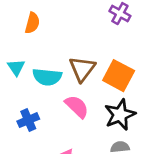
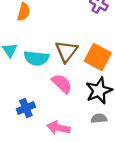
blue cross: (28, 120) -> (26, 108), moved

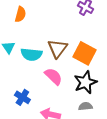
blue cross: (26, 108) -> (22, 97), turned -35

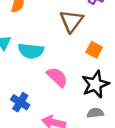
brown triangle: (57, 48) -> (71, 21), moved
orange square: (84, 53) -> (94, 50), size x0.6

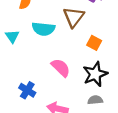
cyan semicircle: (31, 51) -> (43, 29), moved

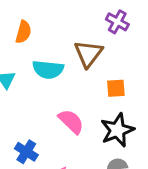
orange square: (94, 43) -> (116, 88), turned -32

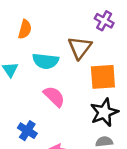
orange square: (116, 88) -> (103, 77), size x1.6
pink semicircle: (71, 121) -> (54, 96), moved

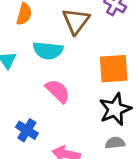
brown triangle: (80, 48) -> (76, 21), moved

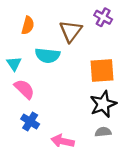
pink semicircle: (58, 91) -> (24, 89), moved

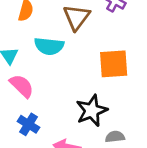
black star: (103, 104) -> (92, 111), moved

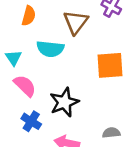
black star: (92, 111) -> (64, 102), moved

